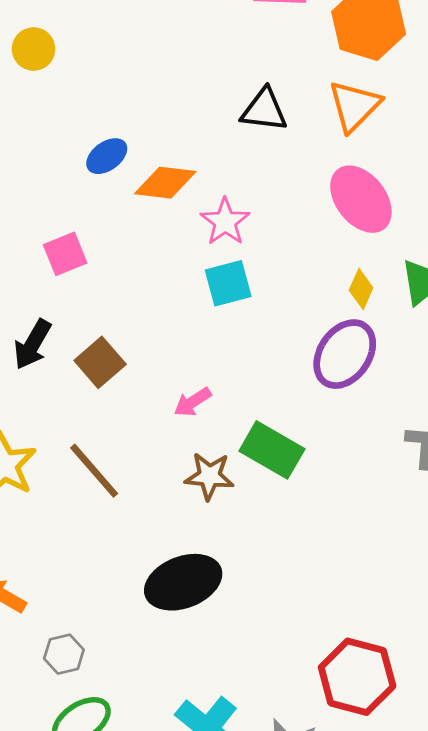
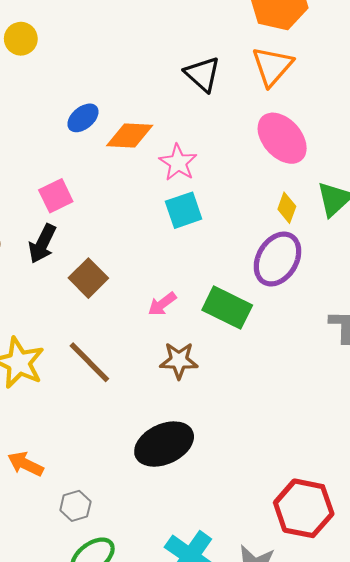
black triangle: (264, 110) -> (203, 74), turned 39
black arrow: (32, 344) -> (42, 244), moved
green rectangle: (272, 450) -> (227, 308), moved

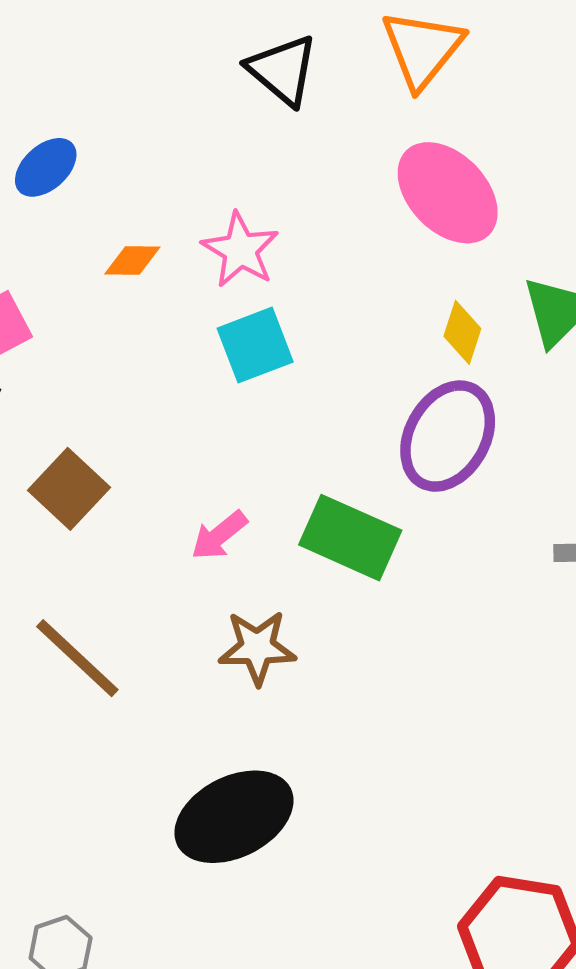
orange diamond: (130, 135) -> (132, 260), moved, size x0.6

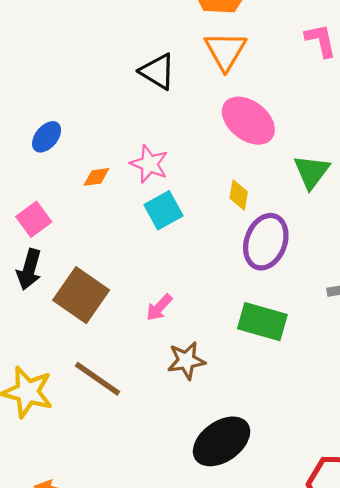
yellow diamond: (462, 332) -> (239, 195), moved
brown square: (69, 489) -> (81, 295), size x1.4
green rectangle: (350, 538) -> (262, 322), moved
black ellipse: (234, 817) -> (222, 441), moved

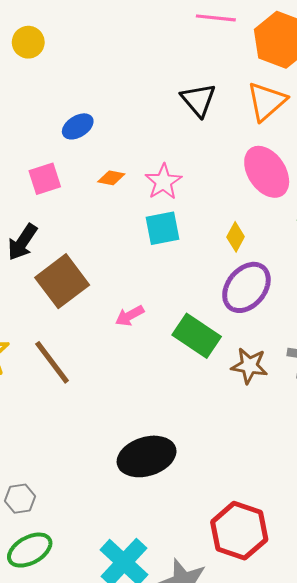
pink square: (34, 219) -> (45, 179), moved
green rectangle: (262, 322) -> (197, 336), moved
brown star: (186, 361) -> (249, 366), moved

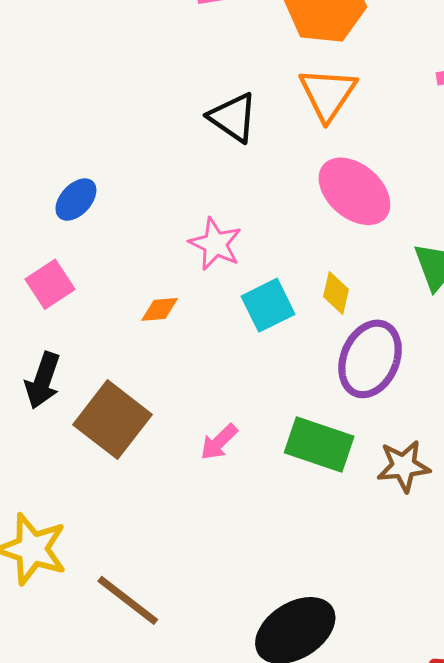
orange diamond: (111, 178) -> (160, 309), moved
cyan square: (163, 228) -> (268, 305), moved
brown line: (52, 362) -> (128, 600), moved

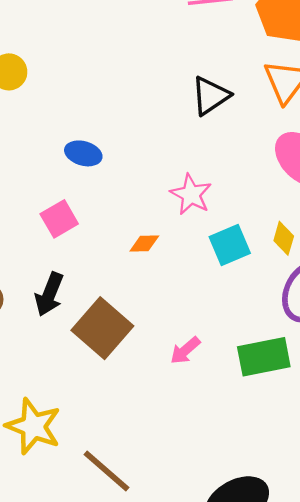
black triangle: (233, 117) -> (210, 96), turned 48
blue ellipse: (76, 200) -> (83, 153), turned 60
green rectangle: (319, 444) -> (264, 357), turned -33

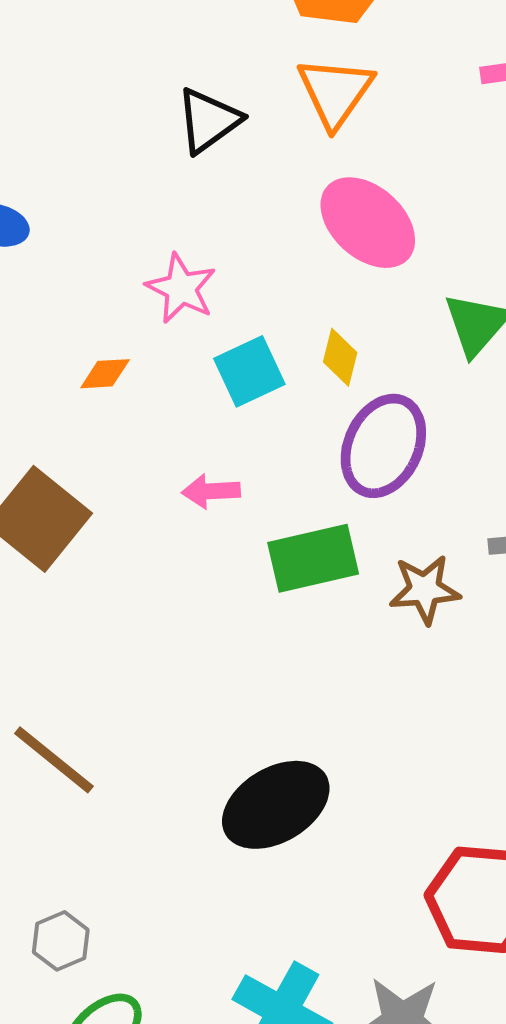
pink arrow: (185, 350) -> (211, 491), moved, turned 40

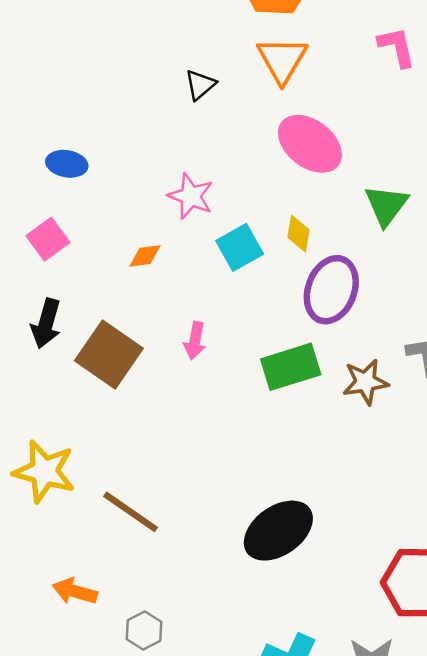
black triangle: (208, 120) -> (200, 85), size x0.7
pink arrow: (211, 491) -> (195, 341), moved, turned -72

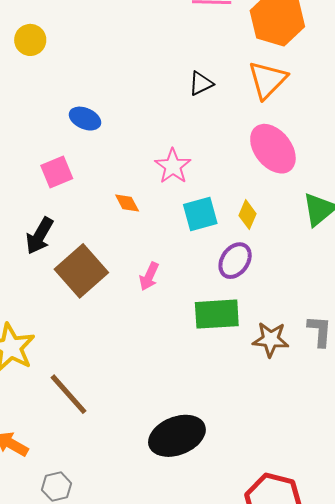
orange diamond: (145, 256) -> (127, 203), turned 56
purple ellipse: (331, 290) -> (235, 261), moved, size x0.7

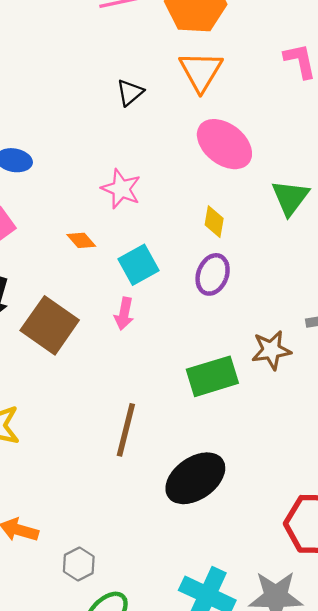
cyan square: (200, 214) -> (138, 265), moved
green rectangle: (217, 314) -> (212, 376), moved
brown line: (68, 394) -> (126, 430), moved, turned 69

